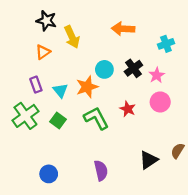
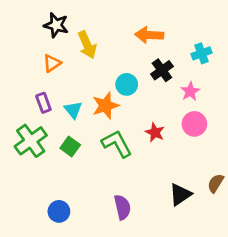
black cross: (133, 68) -> (162, 70), moved

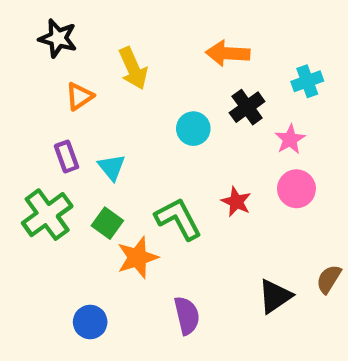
black star: (56, 25) -> (58, 38), moved
orange star: (106, 106) -> (137, 258), moved

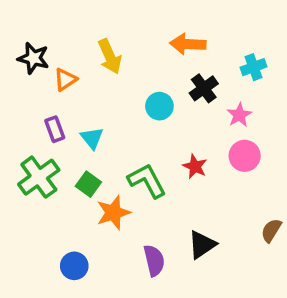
black star: (58, 38) -> (33, 58), moved
black triangle: (275, 296) -> (202, 245), moved

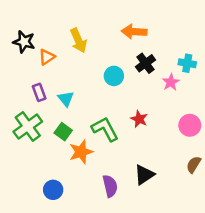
cyan cross: (253, 67) -> (187, 63), moved, turned 30
pink circle: (245, 156) -> (190, 125), moved

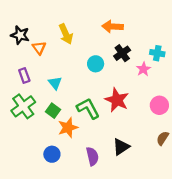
orange triangle: (47, 57) -> (39, 48), turned -32
purple rectangle: (39, 92) -> (24, 76), moved
red star: (139, 119) -> (117, 100), size x1.6
blue circle: (53, 190) -> (52, 154), moved

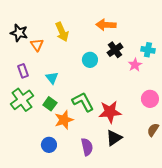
red star: (117, 100) -> (110, 112), moved, turned -30

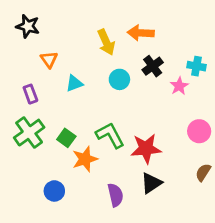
yellow arrow: (62, 32) -> (106, 42), moved
black star: (19, 33) -> (28, 26), moved
cyan triangle: (52, 78) -> (74, 83), moved, turned 48
blue circle: (49, 145) -> (54, 191), moved

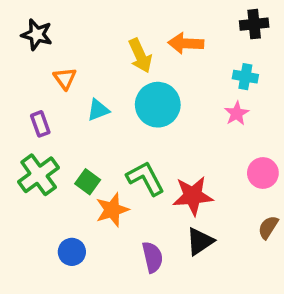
black cross: (153, 66) -> (254, 24), moved, turned 30
cyan cross: (196, 66) -> (245, 77), moved
cyan circle: (119, 79) -> (158, 105), size x1.6

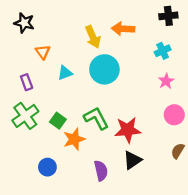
cyan cross: (245, 77) -> (163, 51), turned -35
pink star: (237, 113) -> (166, 81), moved

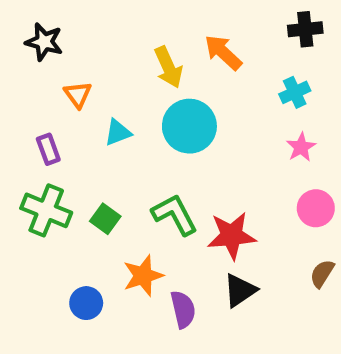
orange arrow: (123, 29) -> (223, 52), turned 40
green cross: (25, 116) -> (46, 210), turned -32
orange star: (74, 139) -> (143, 276), moved

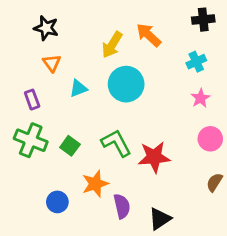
black star: (44, 42) -> (46, 28), moved
yellow arrow: (168, 67) -> (112, 45), turned 56
black triangle: (240, 290) -> (160, 219), moved

